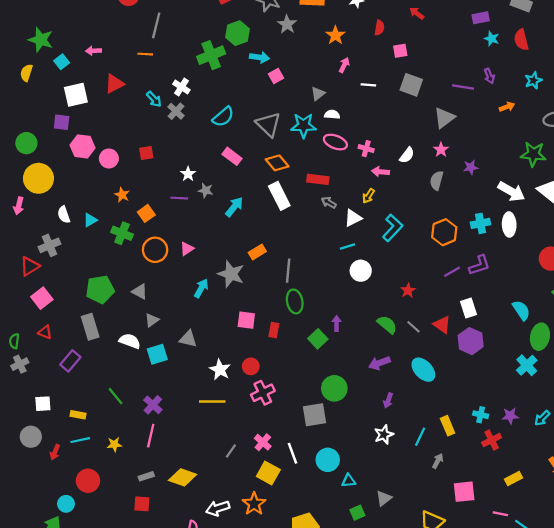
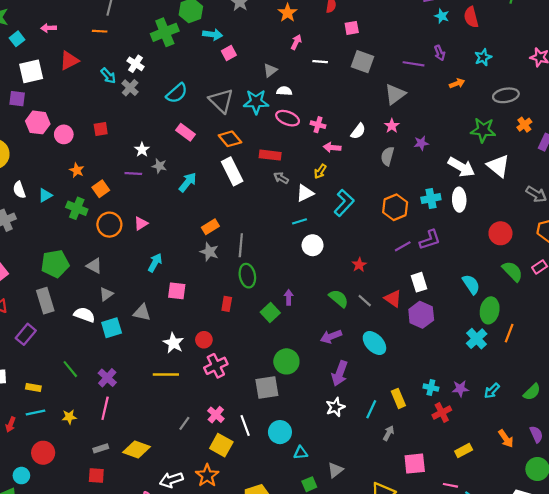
gray star: (231, 274) -> (209, 252), moved, size x0.7
pink square: (246, 320) -> (177, 291), moved
purple arrow: (388, 400) -> (340, 373), size x1.6

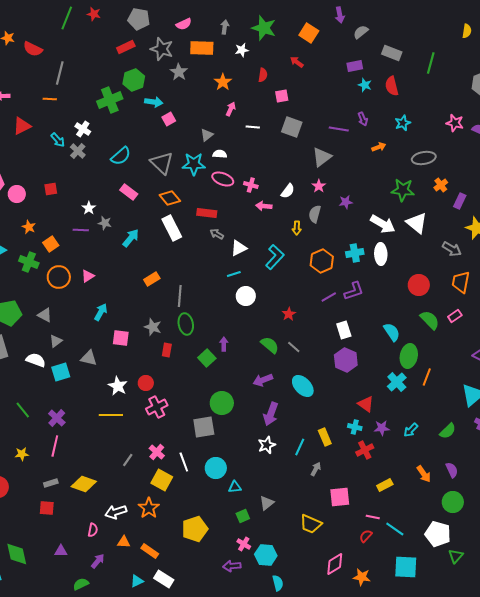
yellow arrow: (320, 171) -> (297, 228), moved, turned -32
gray star: (209, 252) -> (153, 327), moved
red triangle: (393, 298) -> (366, 404), moved

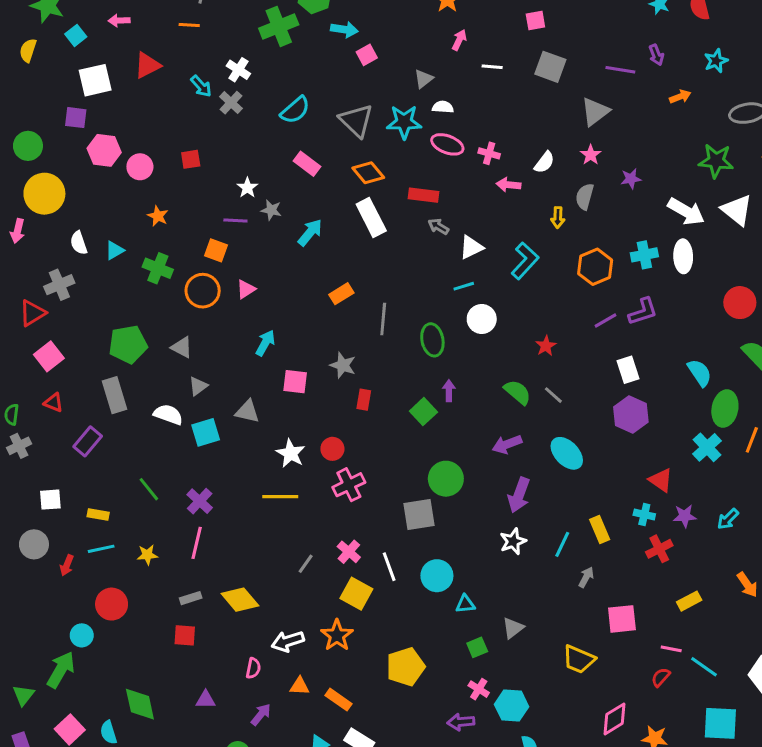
orange square: (51, 244) -> (216, 250), moved, turned -35
green ellipse: (186, 324) -> (432, 340), moved
yellow diamond: (84, 484) -> (240, 600), turned 30

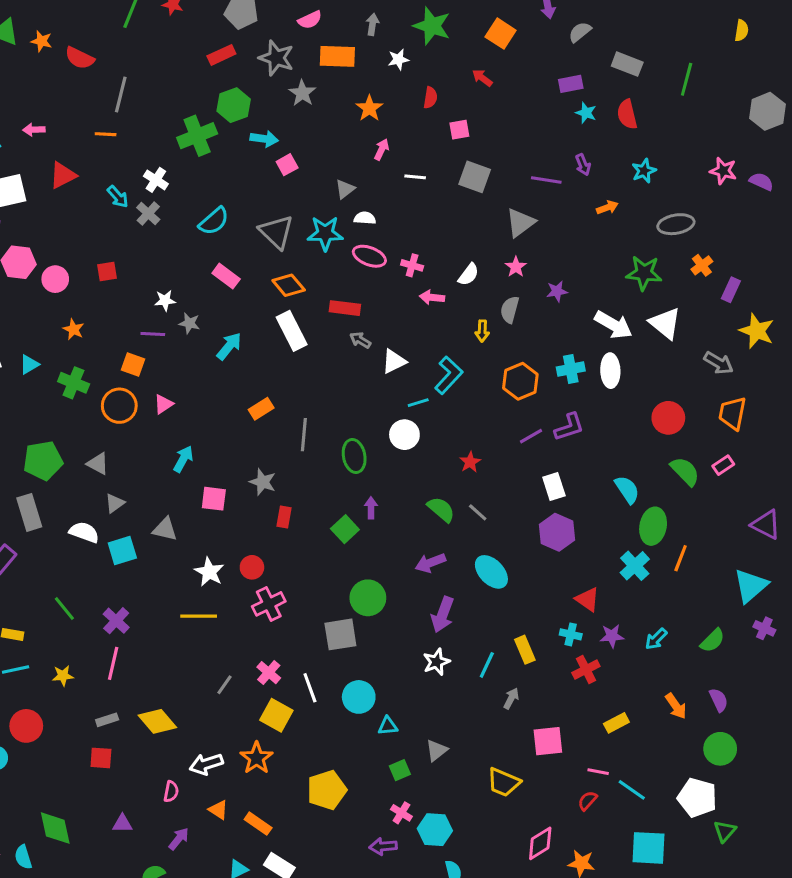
white star: (247, 188) -> (165, 300), turned 30
cyan line: (464, 286) -> (418, 403), moved
orange triangle: (300, 686) -> (218, 810), turned 30

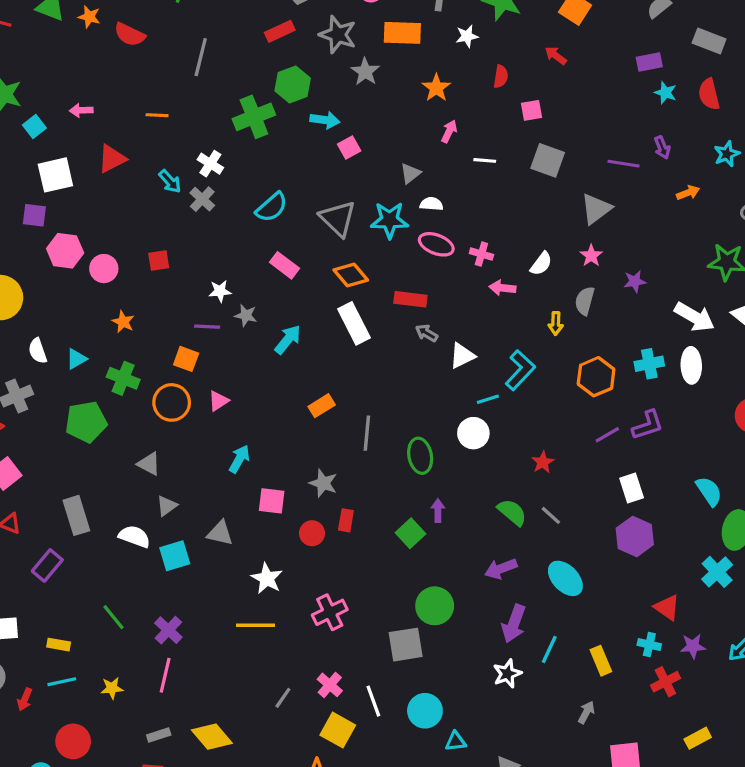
gray line: (121, 95) -> (201, 57), moved
green pentagon: (43, 461) -> (86, 422), moved
red circle: (252, 567) -> (312, 533), moved
cyan line: (487, 665) -> (549, 649), moved

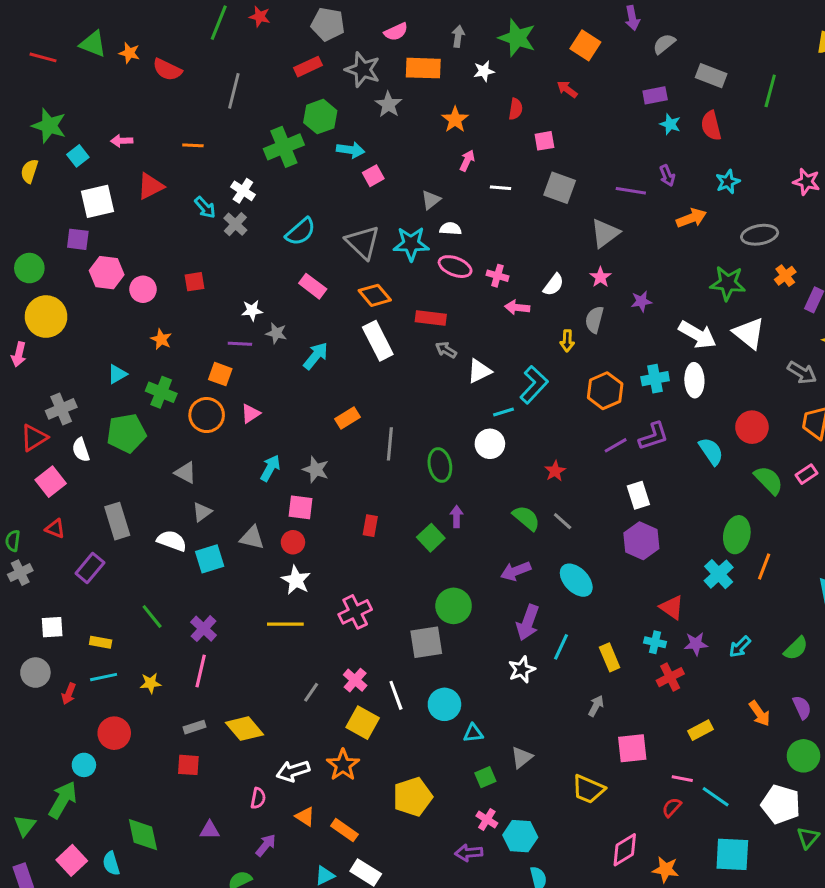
orange arrow: (688, 193) -> (691, 218), size x1.4
white semicircle: (38, 351) -> (81, 450), moved
gray star: (323, 483) -> (316, 470), moved
cyan semicircle: (709, 491) -> (711, 451), moved
red circle: (312, 533) -> (293, 542), moved

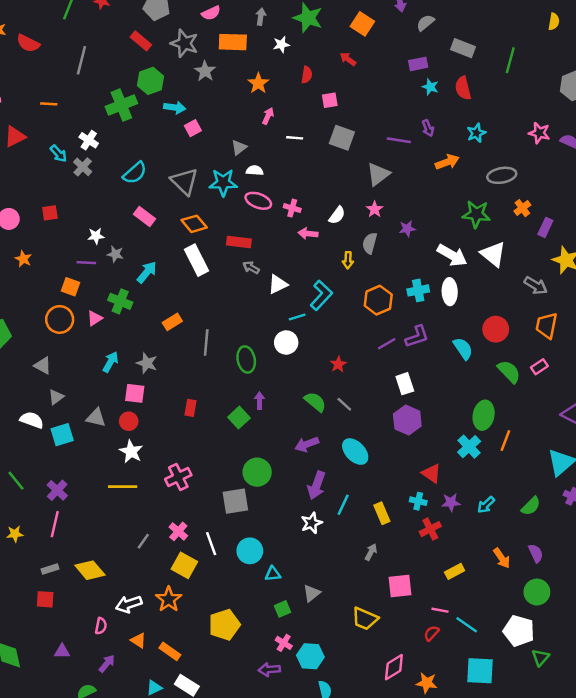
red rectangle: (308, 67) -> (141, 41), turned 65
green cross: (161, 392) -> (120, 301), moved

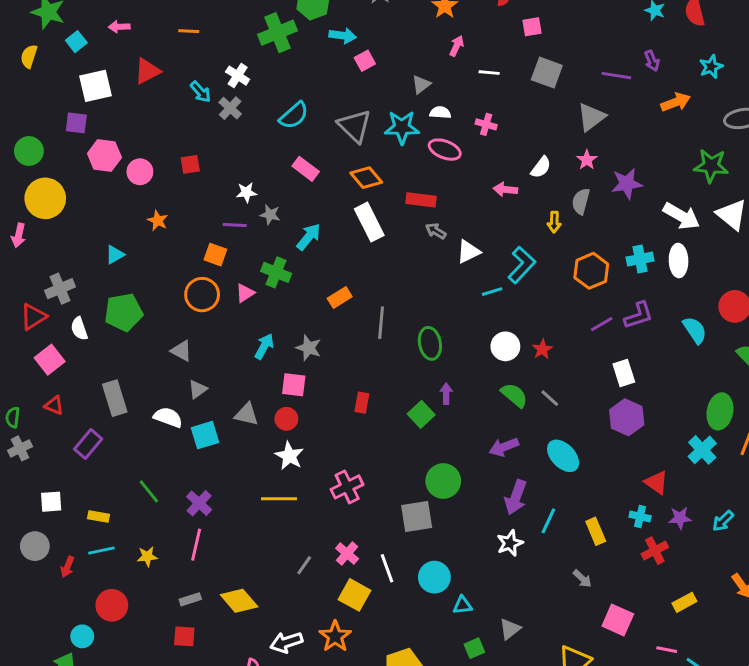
pink cross: (292, 208) -> (486, 124), moved
purple star: (407, 229) -> (627, 184), size x1.5
white circle: (286, 342) -> (505, 346), moved
gray arrow: (371, 552) -> (582, 579), turned 105
pink square: (400, 586) -> (618, 620), turned 30

